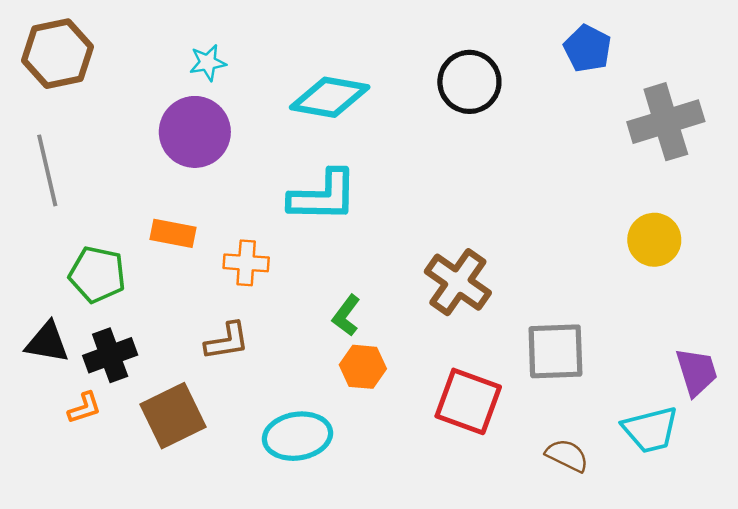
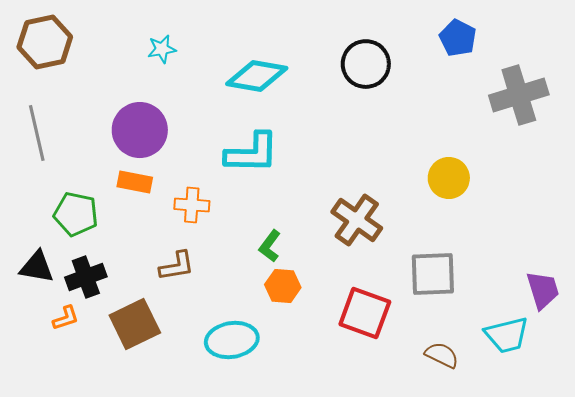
purple circle: (195, 132) -> (140, 130), moved
yellow circle: (654, 240) -> (449, 178), moved

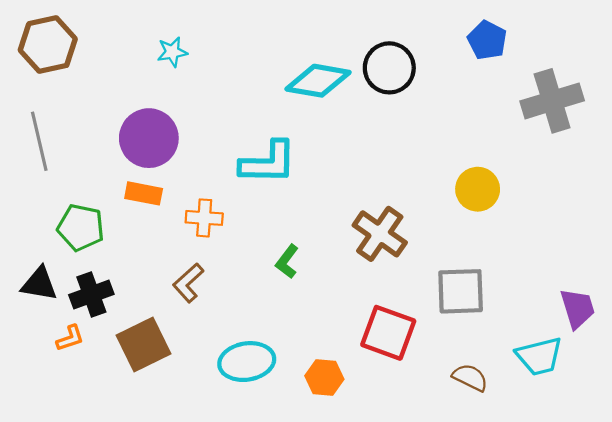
cyan diamond: (257, 76) -> (318, 81), moved
brown L-shape: (177, 266) -> (188, 283), turned 147
orange hexagon: (283, 286) -> (324, 378), moved

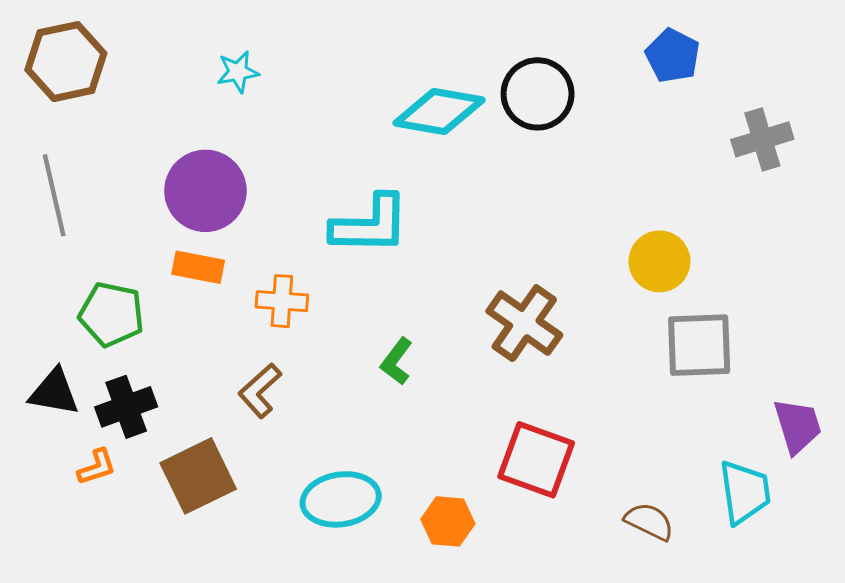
gray cross: (552, 101) -> (762, 139), size x0.7
gray square: (461, 291) -> (699, 345), moved
cyan trapezoid: (539, 356) -> (745, 492), turned -84

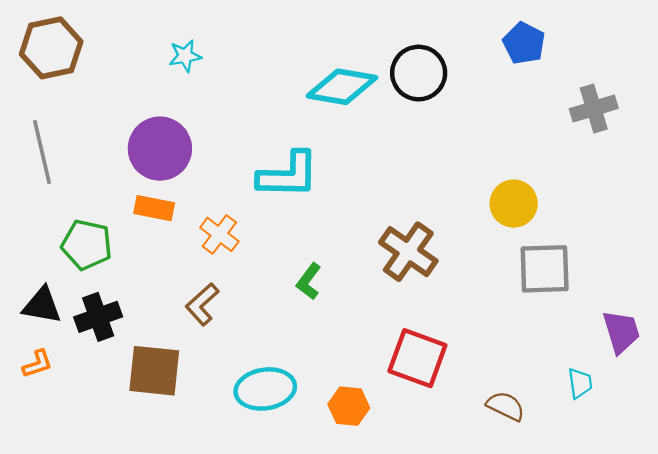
orange cross: (282, 301) -> (219, 234), turned 33
orange L-shape: (97, 467) -> (37, 364), moved
brown square: (198, 476) -> (154, 371), turned 32
cyan trapezoid: (745, 492) -> (580, 383), size x0.6

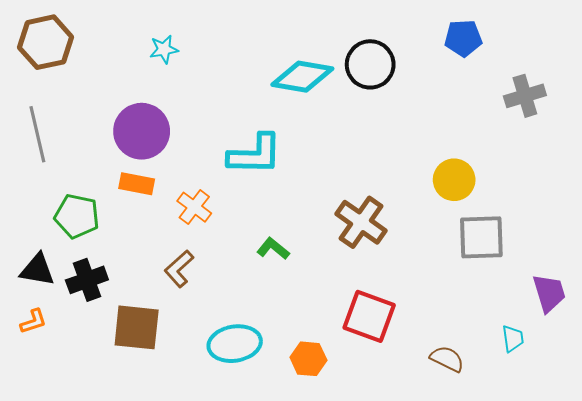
blue pentagon: (524, 43) -> (463, 38), turned -30
green L-shape: (309, 281) -> (273, 249), turned 92

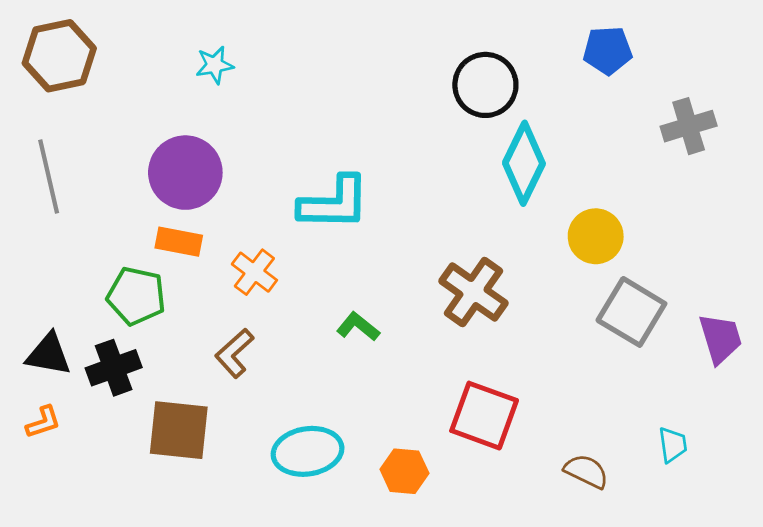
cyan diamond: (302, 77) -> (524, 163), moved, turned -74
green pentagon: (77, 216) -> (136, 296), moved
gray square: (481, 237) -> (631, 312), turned 33
purple trapezoid: (549, 293) -> (720, 339), moved

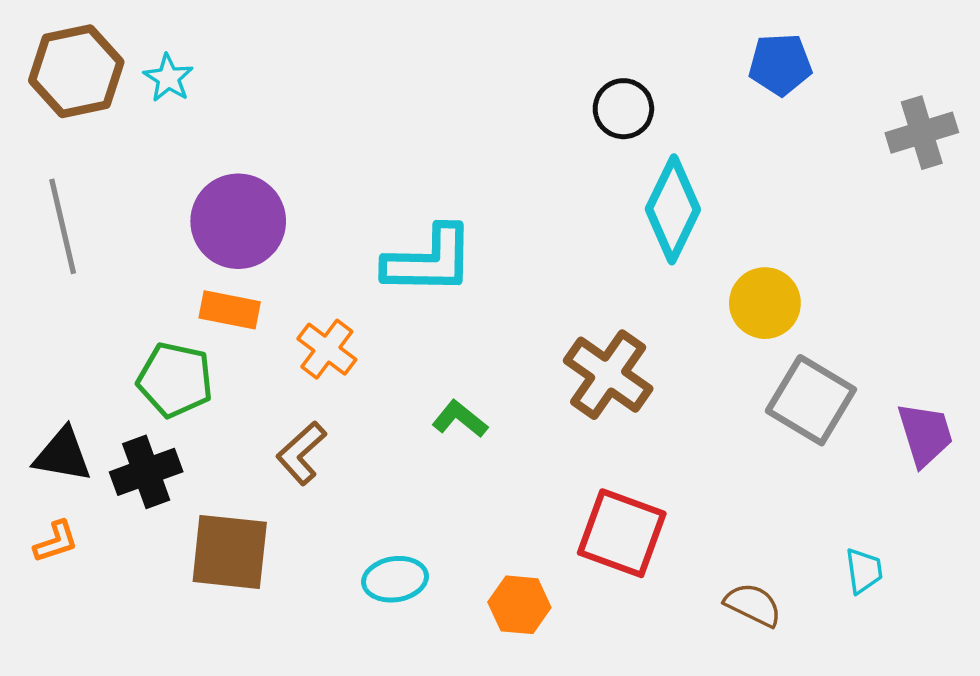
cyan star: (215, 65) -> (168, 78), moved, turned -30
black circle: (485, 85) -> (623, 109), size x0.7
gray cross: (689, 126) -> (922, 133), moved
cyan ellipse: (308, 451) -> (395, 579), size x0.7

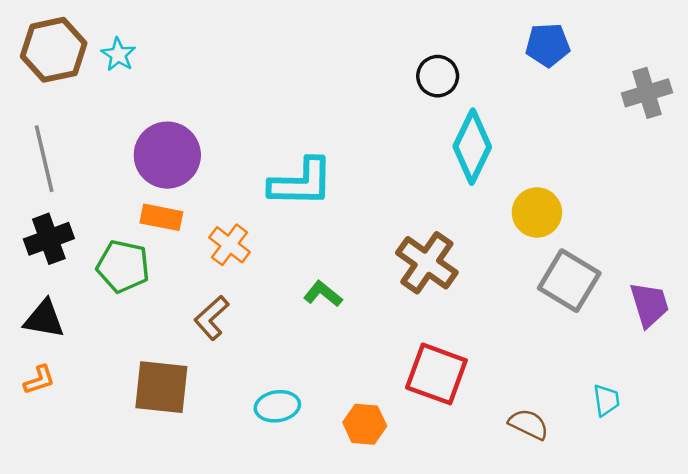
black cross: (146, 472) -> (49, 239), moved

